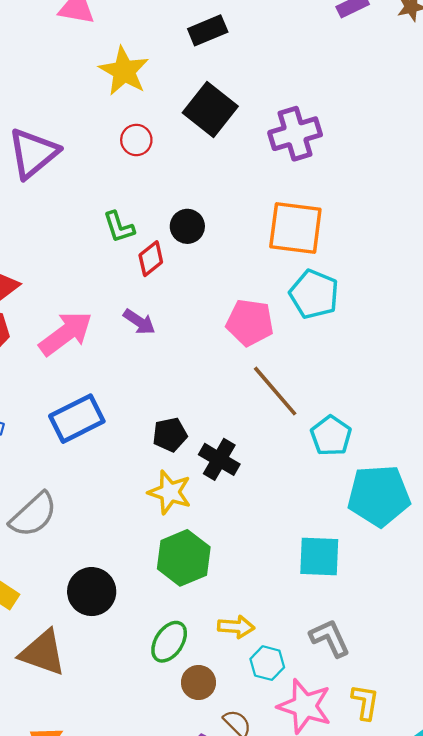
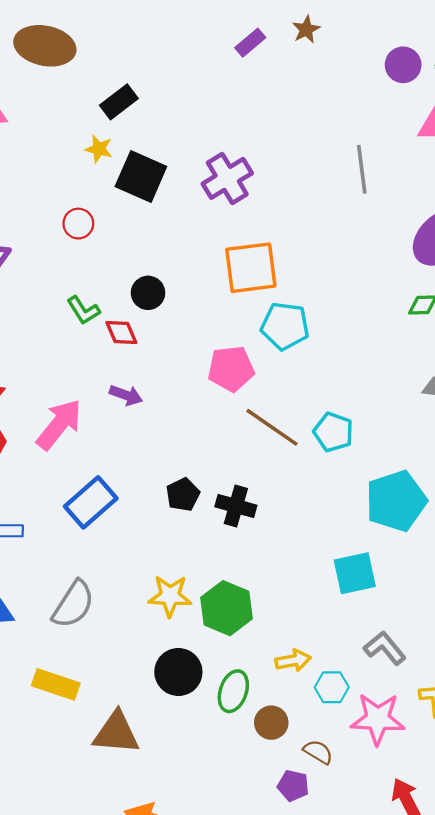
yellow star: (124, 71) -> (99, 149), moved, size x0.6
red diamond: (151, 259) -> (121, 333), turned -60
cyan pentagon: (331, 436) -> (333, 432), moved
yellow star: (170, 492) -> (170, 596), moved
black circle: (92, 592) -> (178, 672), moved

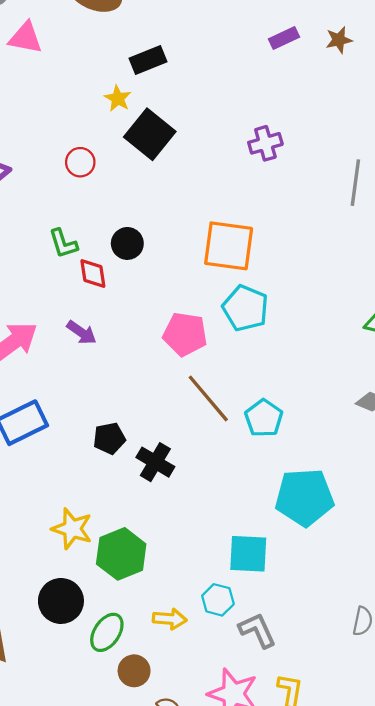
purple cross: (227, 178) -> (265, 143), moved, size x0.7
cyan hexagon: (332, 687) -> (218, 600), moved

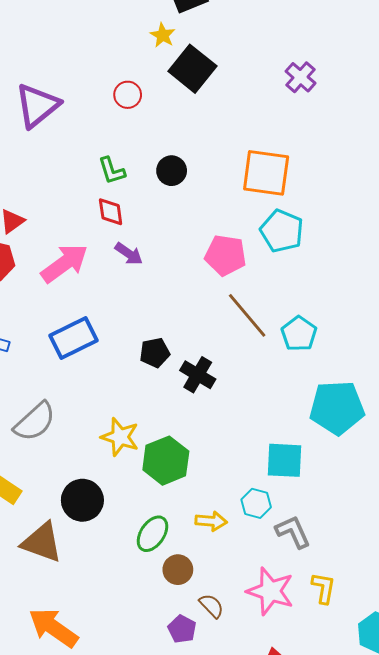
purple cross: (265, 143) -> (300, 77), turned -32
red diamond: (93, 273) -> (111, 212), moved
black circle: (61, 601) -> (82, 500), moved

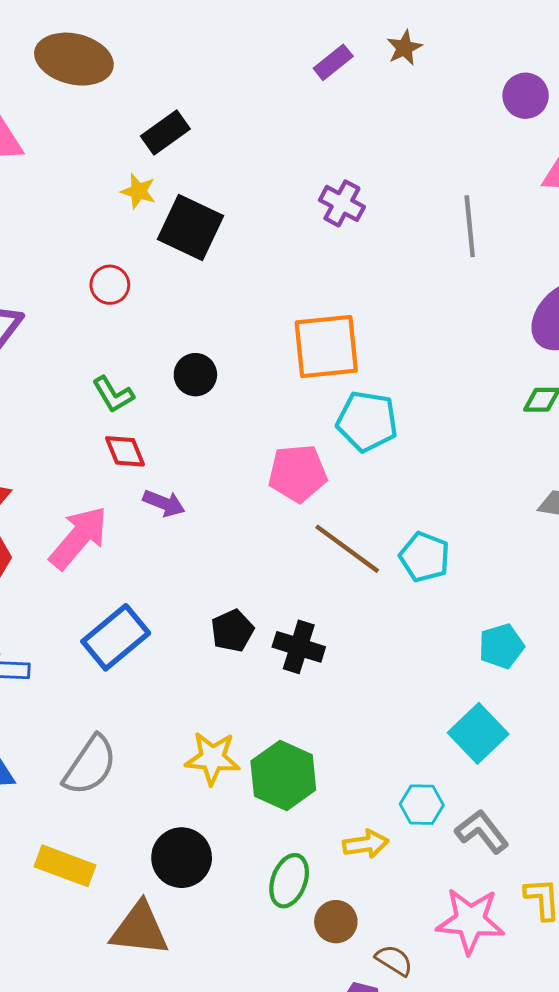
cyan pentagon: (337, 408) -> (501, 646), size x0.6
cyan square: (284, 460) -> (478, 733), moved, turned -33

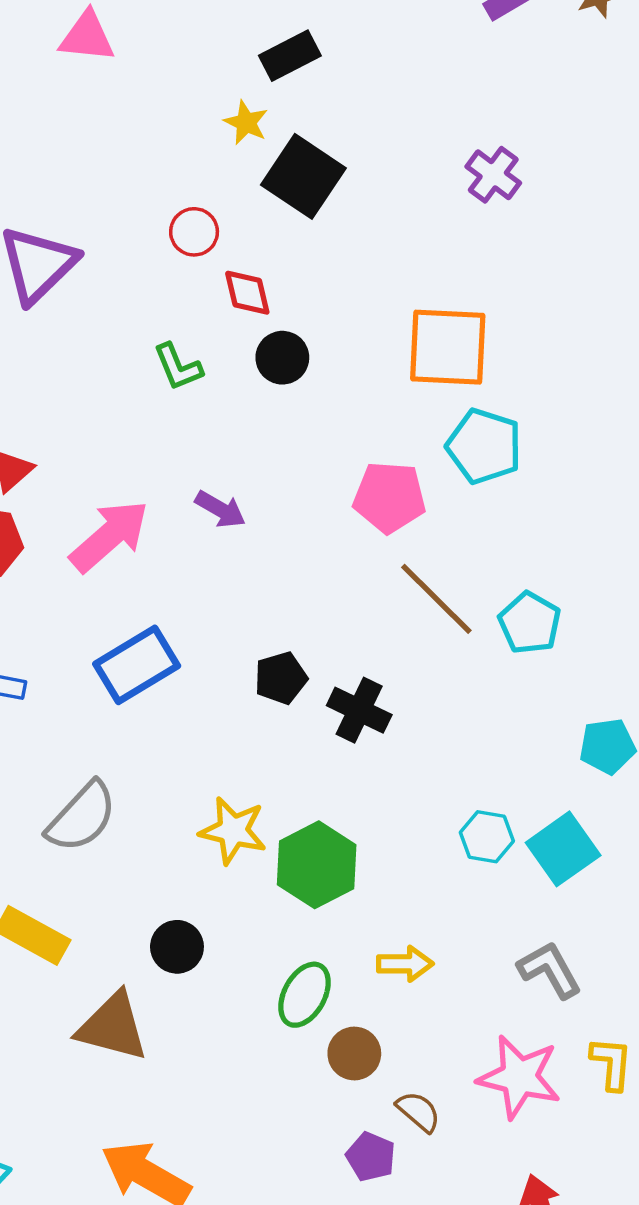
red diamond: (125, 451) -> (247, 293), moved
cyan hexagon: (422, 805) -> (487, 837), moved
black circle: (182, 858) -> (177, 947), size x0.7

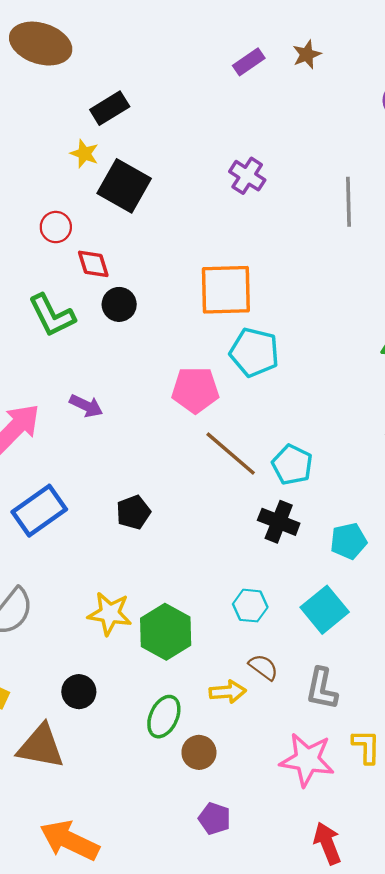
green L-shape: (178, 367) -> (52, 315), size x1.4
black cross: (359, 710) -> (279, 522), moved
cyan hexagon: (487, 837) -> (250, 606), moved
gray L-shape: (550, 970) -> (322, 689), turned -135
brown semicircle: (418, 1111) -> (263, 667), moved

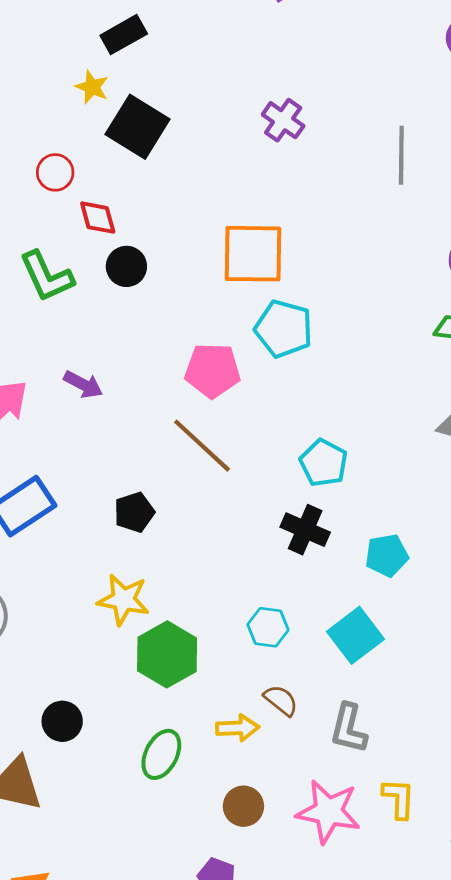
brown line: (231, 454) -> (202, 446), moved
yellow star: (110, 614) -> (123, 600), moved
brown circle: (199, 752) -> (243, 806), moved

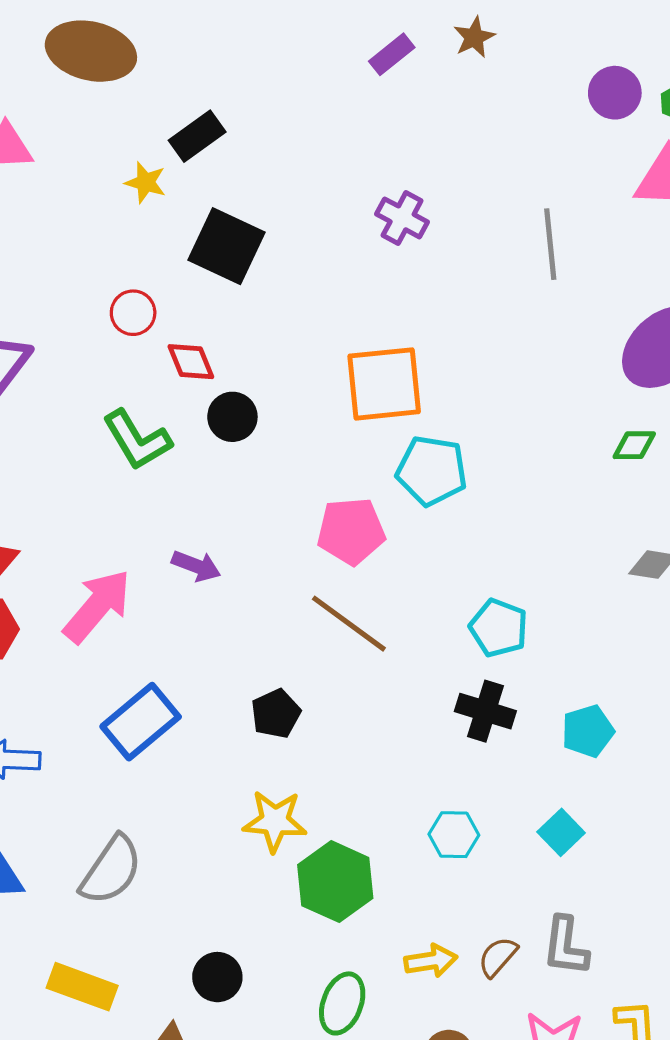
yellow star: (92, 87) -> (146, 182), moved
cyan square: (356, 635) -> (561, 832), size x0.7
brown semicircle: (281, 700) -> (498, 957), moved, turned -81

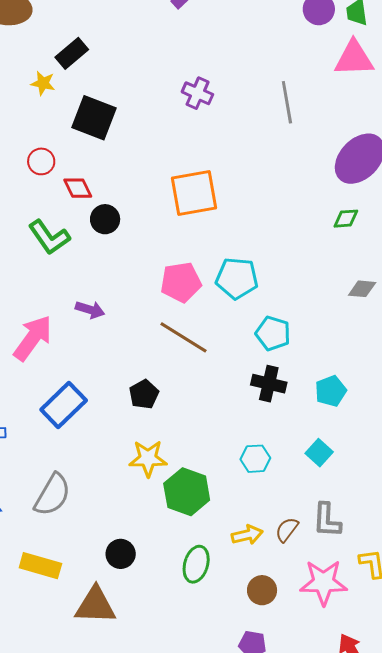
cyan pentagon: (432, 471) -> (237, 278), moved

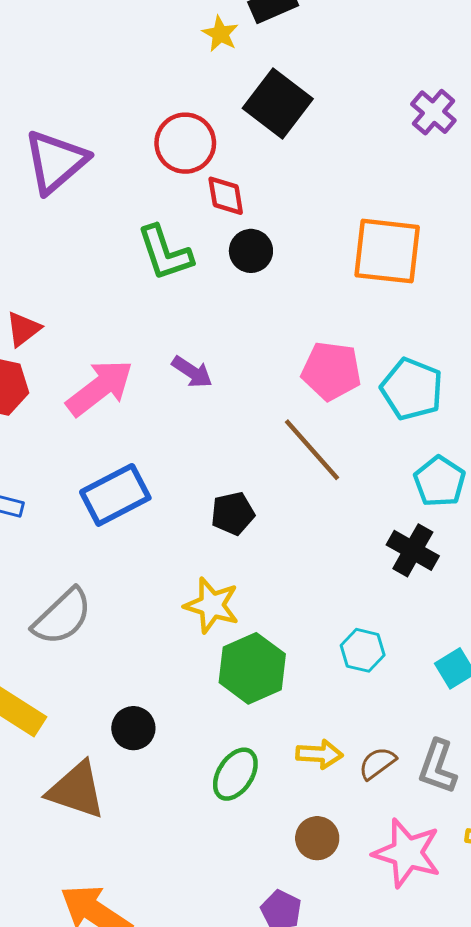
red circle: (41, 161) -> (185, 143), size x1.5

